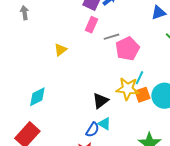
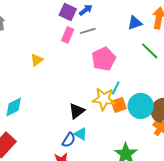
gray line: (111, 37) -> (88, 31), moved

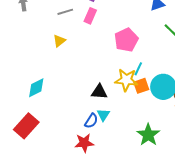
gray line: (88, 31) -> (65, 12), moved
black triangle: (77, 111) -> (99, 92), turned 42
cyan triangle: (81, 134) -> (103, 115), turned 32

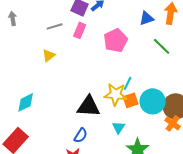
pink pentagon: (126, 40) -> (116, 40), moved
black triangle: (99, 92) -> (89, 106), size x1.4
cyan triangle: (103, 115) -> (119, 127), moved

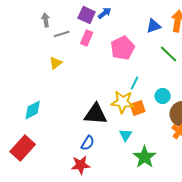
gray arrow: (13, 18) -> (46, 20), moved
cyan line: (128, 83) -> (135, 83), moved
cyan circle: (153, 101) -> (163, 96), moved, size x0.6

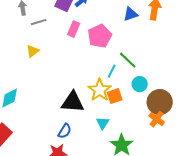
pink rectangle: (87, 38) -> (74, 29), moved
green line: (169, 54) -> (128, 60), moved
yellow star: (123, 102) -> (100, 90), turned 30

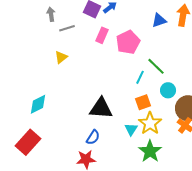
yellow star: (100, 90) -> (150, 123), moved

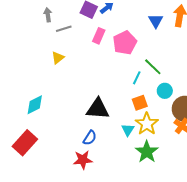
blue triangle: (159, 20) -> (156, 21), turned -42

